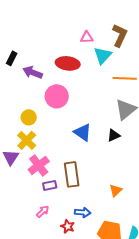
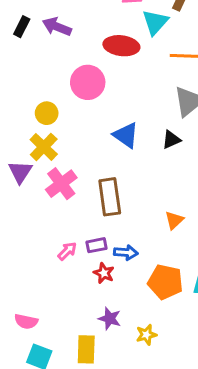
red ellipse: (68, 63) -> (121, 46), moved
purple arrow: (33, 72) -> (57, 27), moved
purple rectangle: (50, 185) -> (96, 245), moved

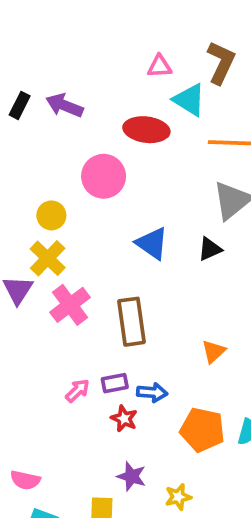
cyan triangle: (155, 22) -> (189, 100), turned -40

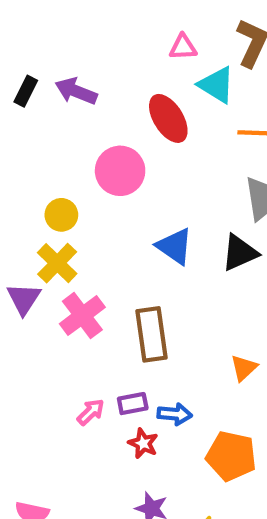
red ellipse: (146, 130) -> (168, 118), turned 51
black triangle: (210, 249) -> (240, 253), size x1.4

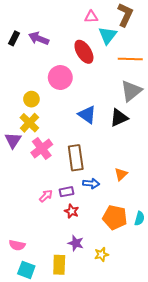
cyan triangle: (217, 85) -> (108, 35), turned 36
blue arrow: (175, 414) -> (91, 183), moved

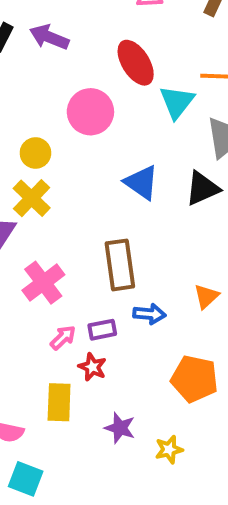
cyan triangle: (108, 35) -> (177, 102), moved
pink cross: (42, 148) -> (43, 283), moved
red star: (72, 211) -> (92, 367), moved
yellow rectangle: (59, 265) -> (59, 402), moved

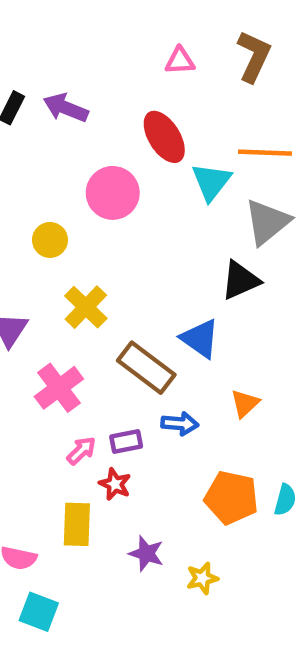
blue triangle: (142, 182) -> (200, 338), moved
yellow cross: (32, 198) -> (86, 307), moved
brown rectangle: (120, 265) -> (146, 368), turned -45

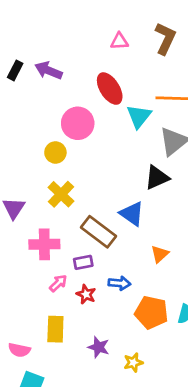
yellow circle: (50, 240) -> (55, 152), moved
pink cross: (59, 388) -> (44, 244), turned 36
blue arrow: (180, 424) -> (119, 283), moved
purple rectangle: (126, 442) -> (83, 262), moved
red star: (115, 484) -> (86, 294), moved

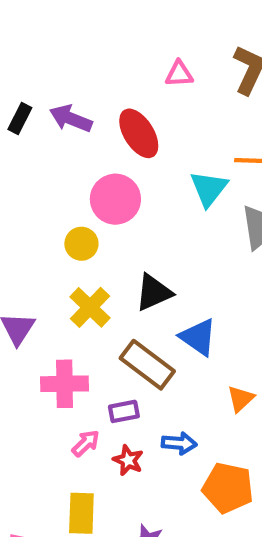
red ellipse: (110, 89) -> (139, 133), moved
black triangle: (157, 178) -> (154, 293), moved

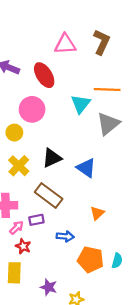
pink triangle: (179, 74) -> (65, 44), size x1.5
blue triangle: (198, 337) -> (86, 168), moved
pink arrow: (86, 443) -> (17, 228), moved
red star: (128, 460) -> (23, 246), moved

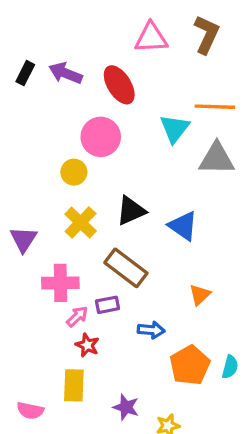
gray triangle: (108, 124) -> (217, 159), turned 40
orange pentagon: (91, 260) -> (190, 365), turned 30

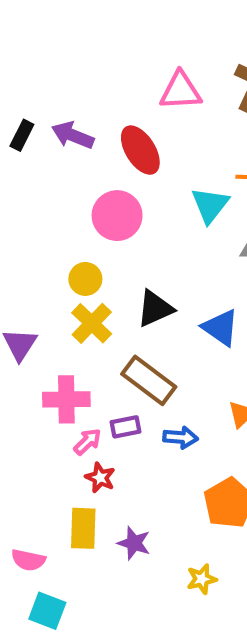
yellow circle: (74, 172) -> (85, 279), moved
blue arrow: (151, 330) -> (180, 437), moved
purple star: (126, 407) -> (134, 543), moved

